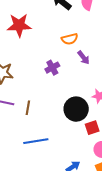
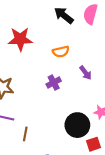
orange semicircle: (70, 39) -> (61, 52), moved
brown line: (28, 108) -> (25, 134), moved

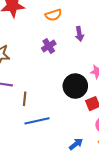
purple arrow: (86, 73) -> (79, 34), turned 32

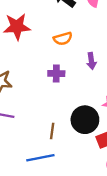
purple cross: (49, 46) -> (56, 73), turned 32
brown line: (25, 99) -> (52, 131), moved

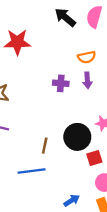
orange semicircle: (63, 39) -> (87, 57), moved
purple cross: (56, 73) -> (61, 83), moved

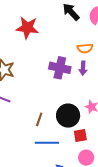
purple cross: (61, 83) -> (60, 68), size x1.5
blue line: (32, 171) -> (47, 143), moved

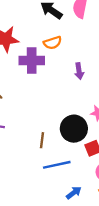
orange semicircle: (85, 48) -> (53, 43), moved
purple cross: (60, 68) -> (32, 61), moved

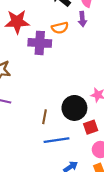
purple arrow: (79, 71) -> (82, 19), moved

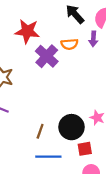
purple cross: (40, 43) -> (47, 56), turned 30

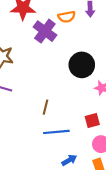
black circle: (71, 127) -> (82, 65), moved

